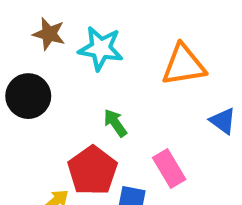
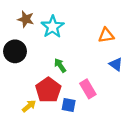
cyan star: (101, 48) -> (53, 27), turned 30
orange triangle: (184, 65) -> (106, 35), moved, size x0.7

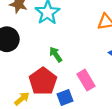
blue square: (69, 105) -> (65, 98), turned -32

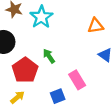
red pentagon: (43, 81) -> (25, 70), moved

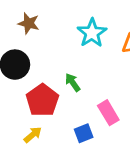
cyan star: (41, 17) -> (92, 33), moved

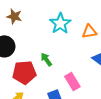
red pentagon: (42, 100) -> (24, 72), turned 30

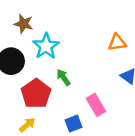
cyan star: (60, 23) -> (46, 46), moved
red pentagon: (24, 72) -> (36, 94), turned -30

